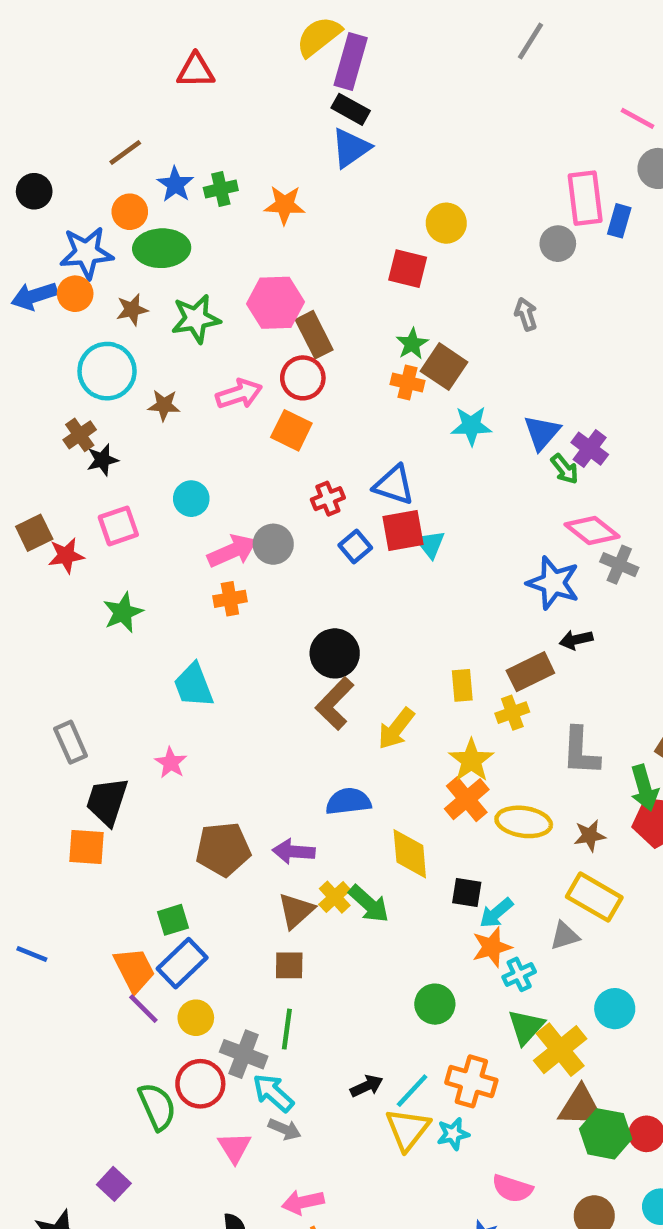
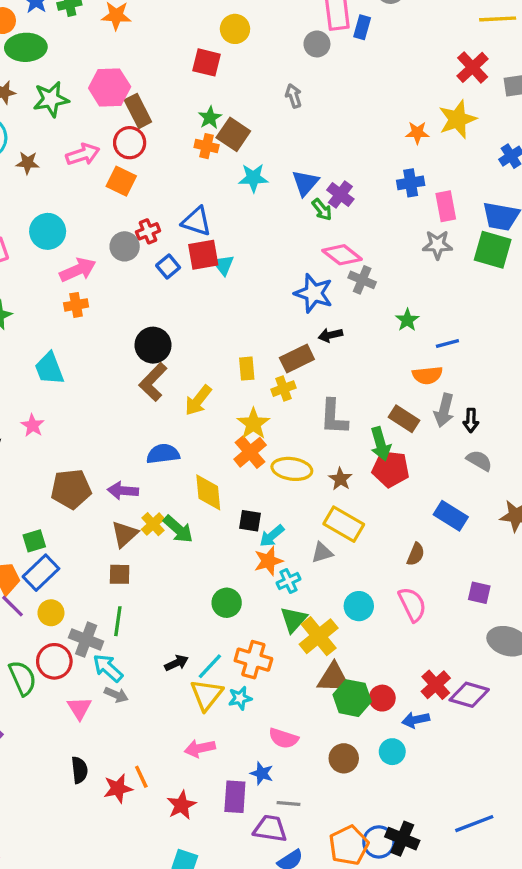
cyan circle: (191, 499) -> (48, 231), size x1.4
gray circle: (273, 544) -> (125, 246), moved
brown star: (590, 836) -> (340, 479), turned -30
pink arrow: (303, 1202) -> (200, 748), moved

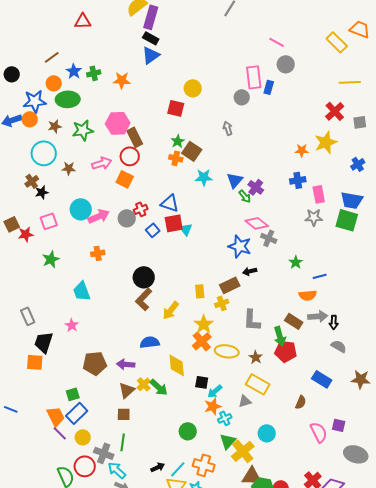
pink arrow: (78, 270) -> (99, 216), moved
gray arrow: (444, 410) -> (318, 316), turned -108
pink semicircle: (412, 604) -> (319, 432), moved

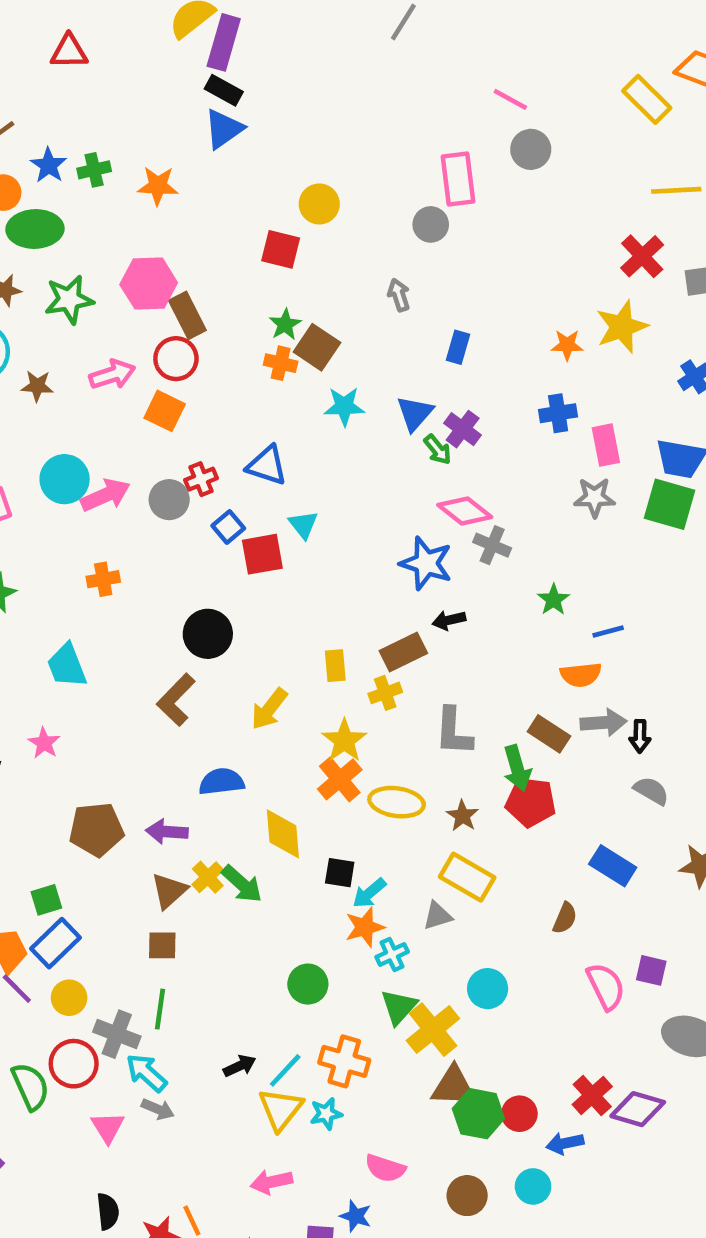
blue rectangle: (269, 87) -> (458, 347), moved
red square: (174, 223) -> (262, 554), moved
brown L-shape: (144, 299) -> (176, 700), moved

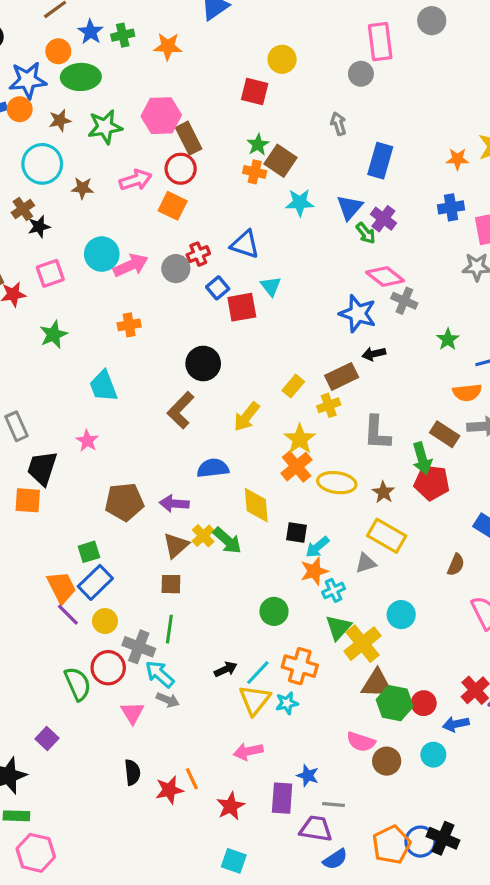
blue rectangle: (458, 347) -> (380, 161), size x1.5
yellow rectangle: (335, 666) -> (293, 386), turned 45
pink semicircle: (385, 1168) -> (361, 742), moved

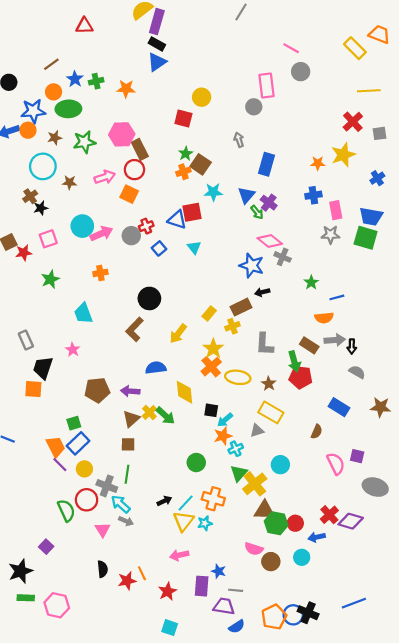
orange cross: (255, 172) -> (183, 172), turned -32
red square: (242, 307) -> (192, 212), moved
pink hexagon: (36, 853) -> (57, 605), moved

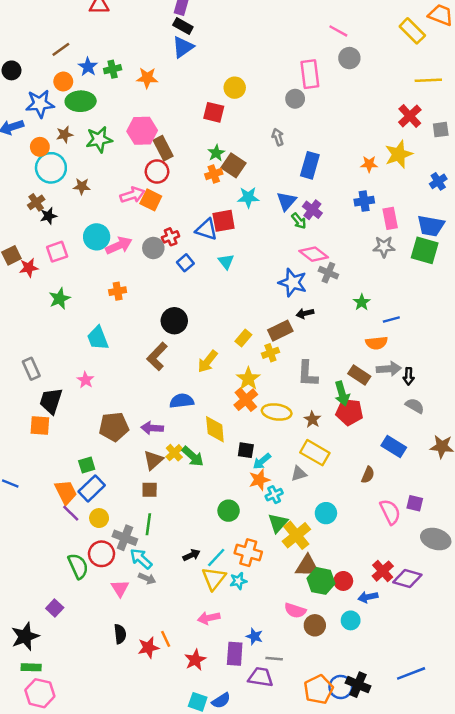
orange circle: (28, 130) -> (40, 147), moved
pink arrow: (105, 177) -> (132, 195), moved
pink hexagon: (57, 605) -> (40, 693), moved
blue semicircle: (237, 627) -> (221, 701), moved

